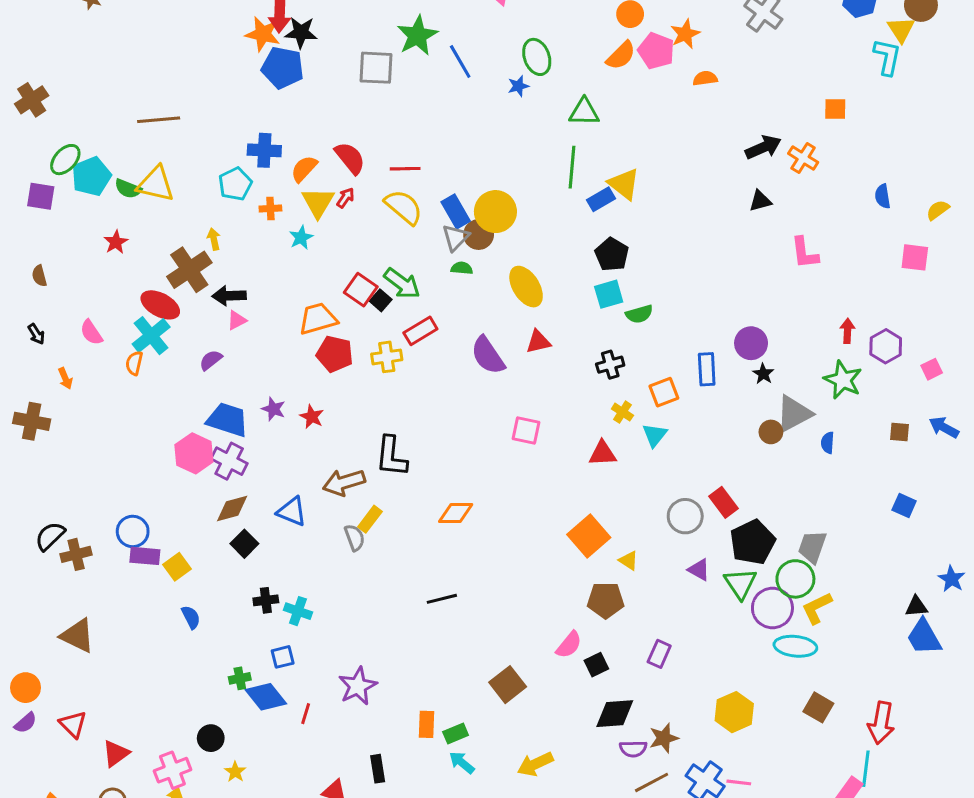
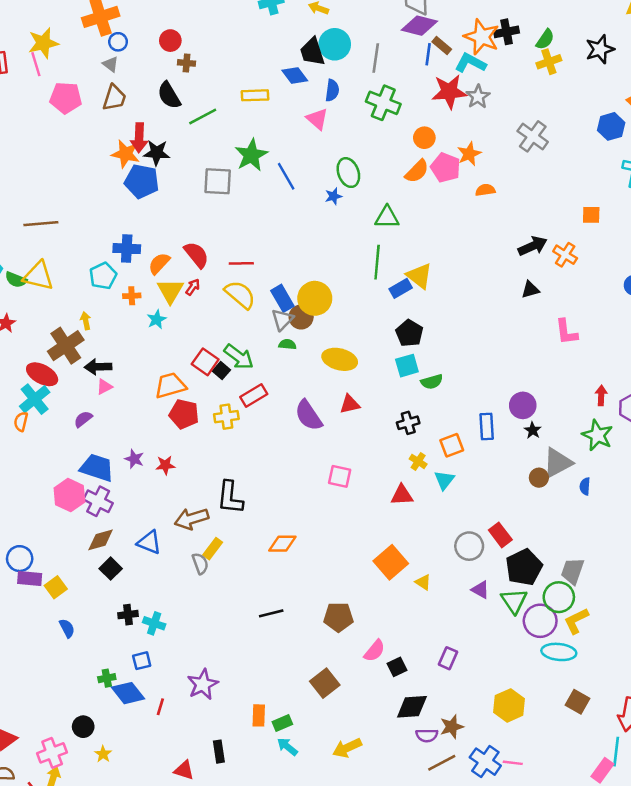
yellow ellipse: (526, 287) -> (340, 359), turned -44
red star: (312, 417) -> (165, 465), turned -30
brown pentagon: (606, 600) -> (338, 617), moved

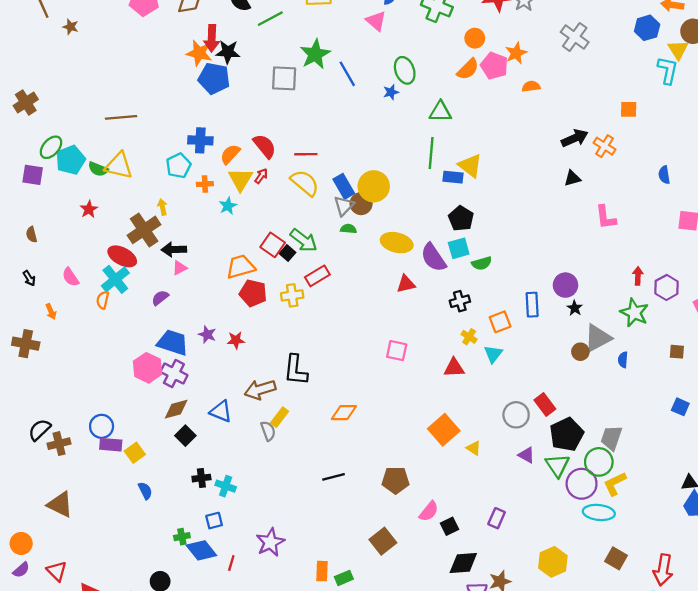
blue rectangle: (401, 288) -> (453, 177), turned 36
purple semicircle: (309, 415) -> (433, 258), moved

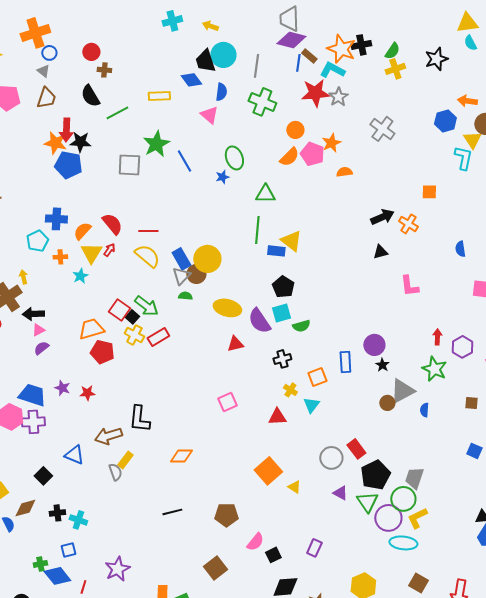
yellow cross: (292, 295) -> (134, 335), moved, turned 36
purple semicircle: (160, 298) -> (41, 348), moved
pink square: (397, 351) -> (227, 402), turned -36
purple cross: (174, 374) -> (33, 422), turned -30
brown diamond: (176, 409) -> (25, 508), moved

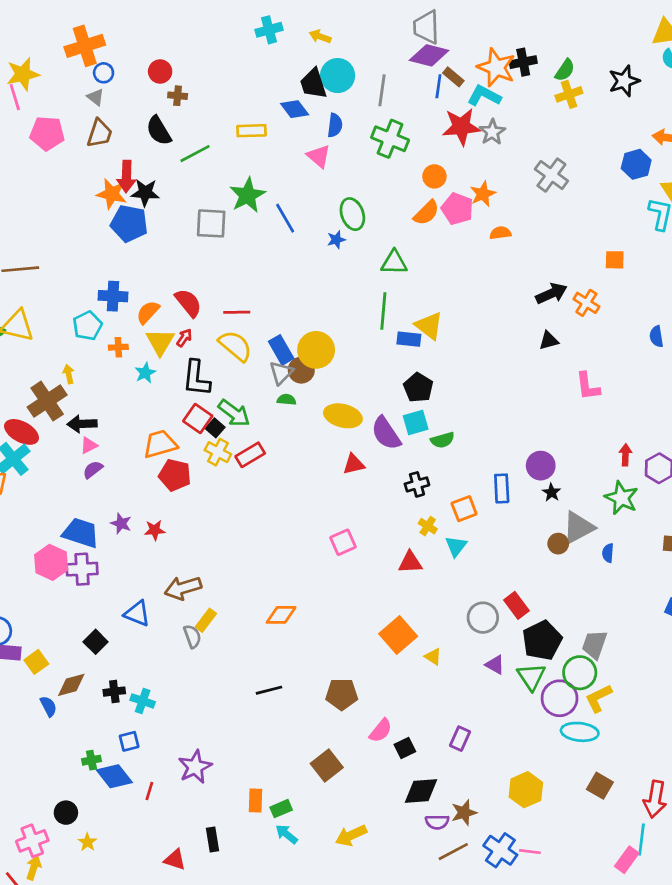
black L-shape: (139, 419) -> (196, 378), moved

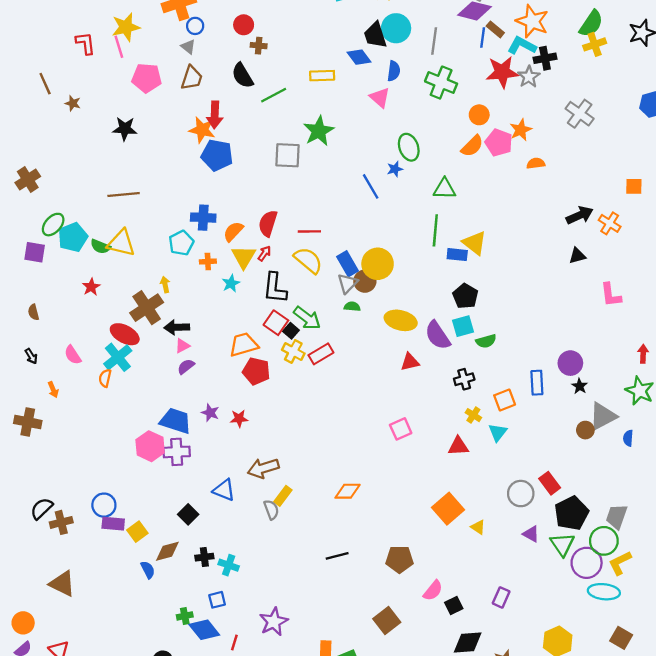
black cross: (523, 62) -> (545, 58), moved
green semicircle: (565, 70) -> (591, 24), size x1.4
black star: (145, 193) -> (125, 129), moved
blue line: (285, 218) -> (371, 186), moved
red semicircle: (188, 303) -> (268, 223), turned -124

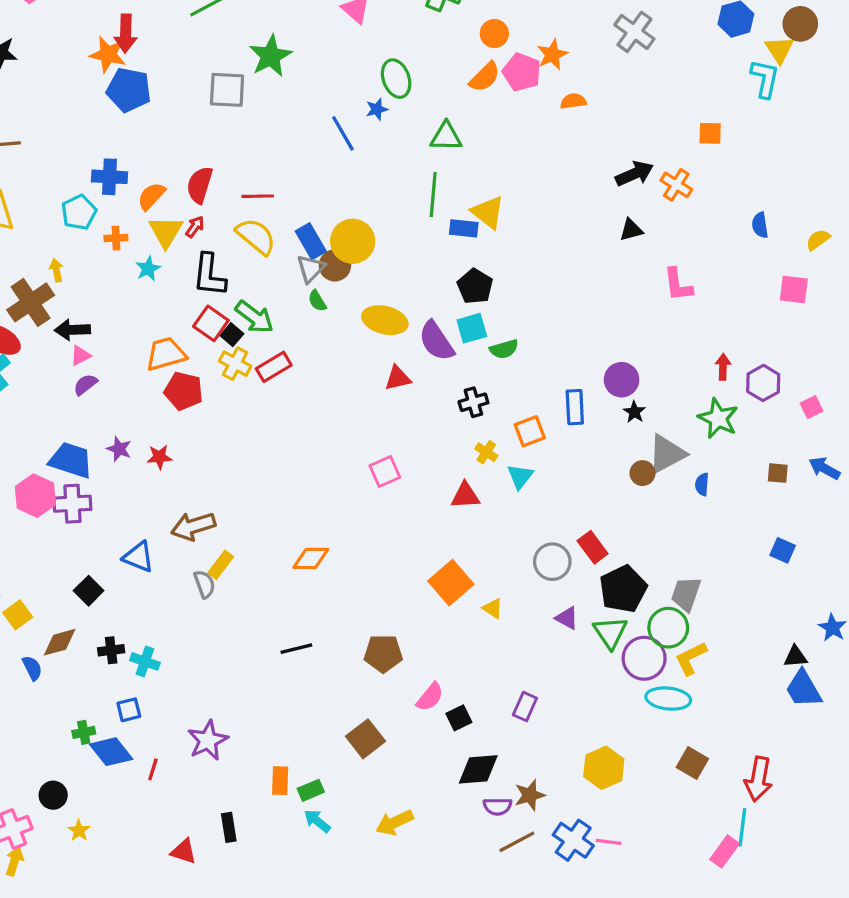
green semicircle: (352, 307) -> (317, 301), turned -126

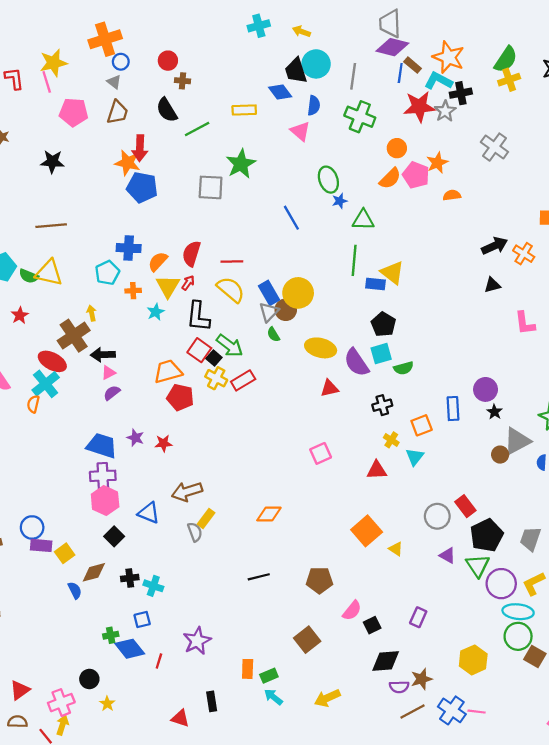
blue star: (377, 109) -> (340, 201), moved
pink hexagon: (35, 496) -> (105, 501), moved
green circle: (668, 628) -> (518, 636), moved

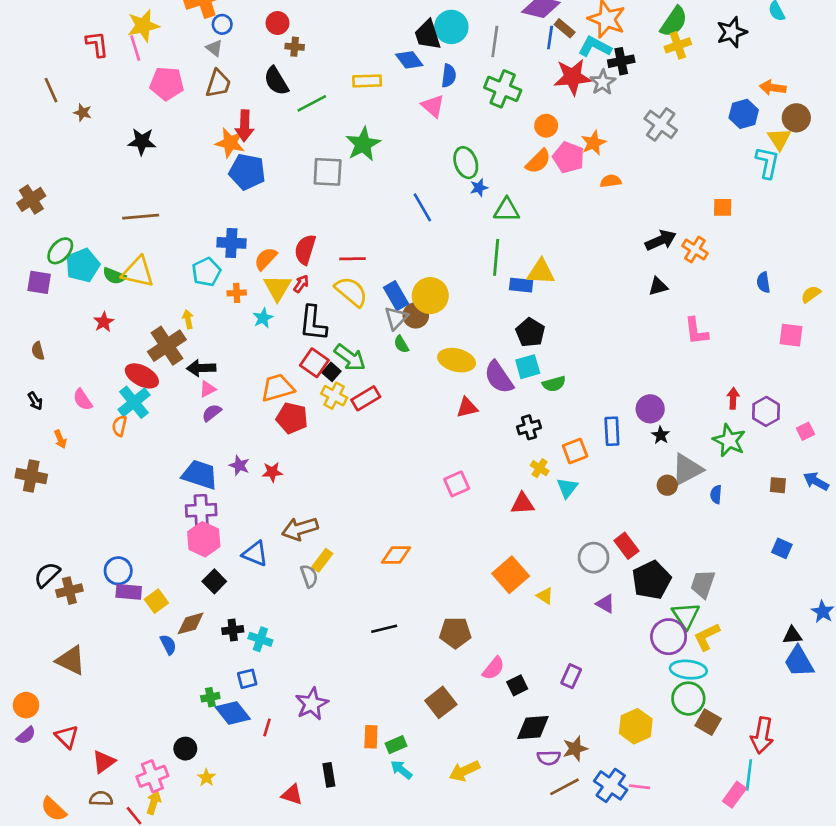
yellow triangle: (392, 273) -> (541, 272), turned -35
green triangle: (478, 566) -> (686, 616), moved

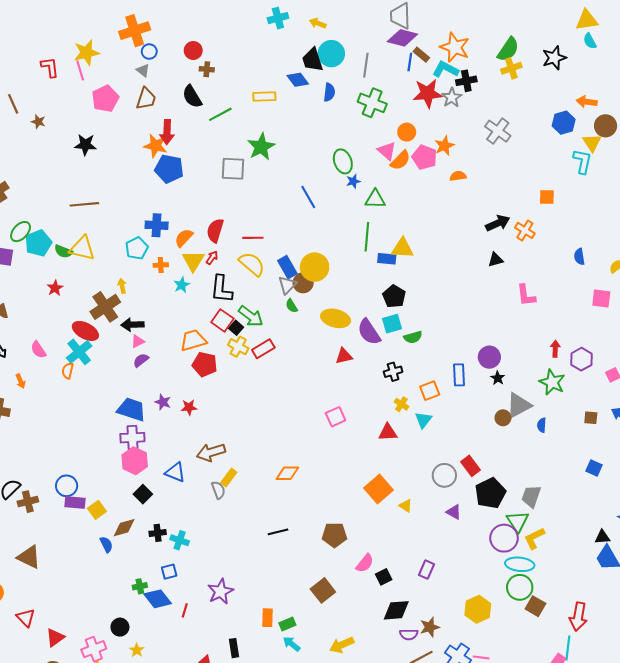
pink pentagon: (167, 84) -> (105, 99), turned -30
pink triangle: (433, 106) -> (387, 151), moved

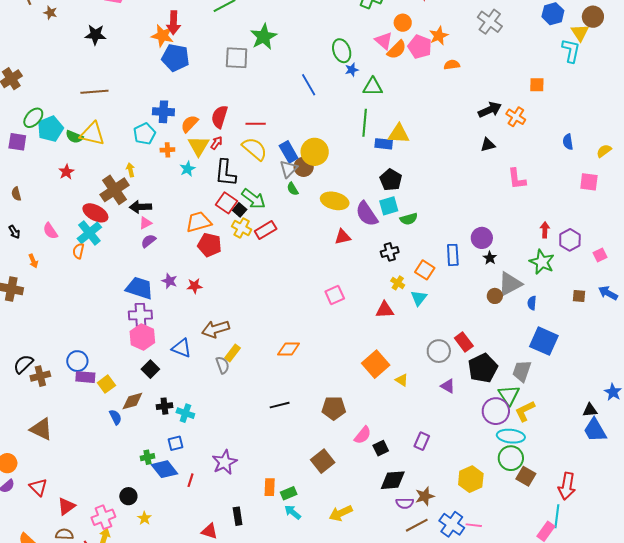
orange square: (430, 391) -> (425, 270), turned -36
blue square: (594, 468) -> (544, 341), moved, size x1.8

